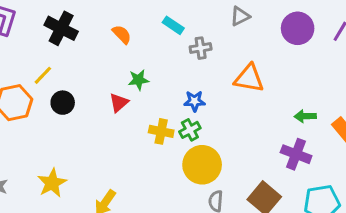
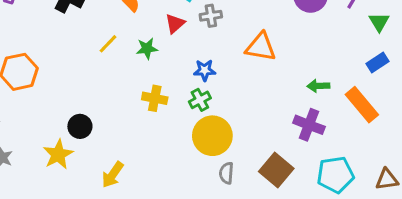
yellow line: (43, 75) -> (108, 44), moved
black circle: (63, 103) -> (80, 126), moved
red triangle: (119, 103) -> (175, 24), moved
yellow cross: (161, 131) -> (155, 98), moved

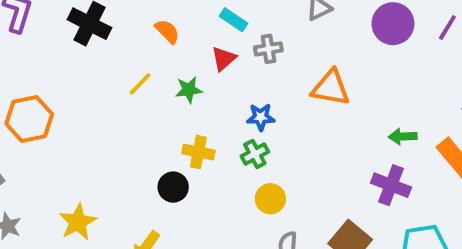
black circle: (80, 126) -> (173, 187), moved
yellow circle: (212, 136) -> (270, 199), size x0.6

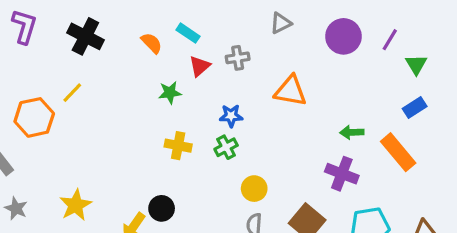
cyan rectangle: (233, 20) -> (188, 33), moved
yellow line: (140, 84) -> (72, 93), moved
black circle: (173, 187) -> (162, 208), moved
yellow circle: (270, 199) -> (254, 189), moved

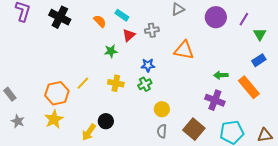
yellow line: (72, 93) -> (83, 83), moved
orange hexagon: (34, 117) -> (57, 93), moved

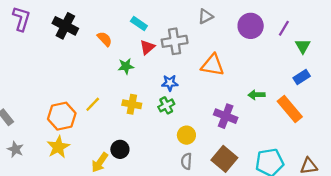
orange semicircle: (100, 21) -> (105, 39), moved
gray cross: (152, 30) -> (175, 41), size x1.5
purple cross: (215, 100) -> (226, 116), moved

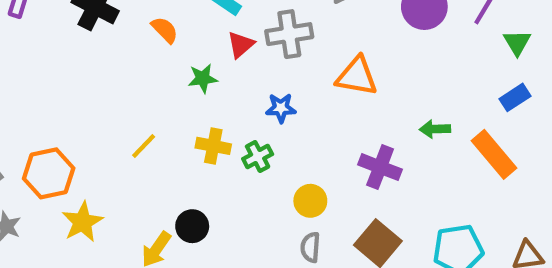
green cross: (166, 105) -> (258, 156), moved
orange hexagon: (62, 116) -> (49, 173), moved

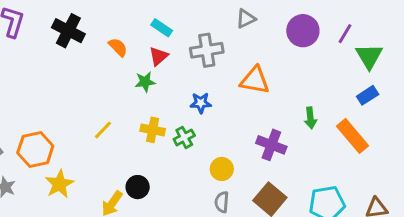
green triangle: (517, 43) -> (369, 56), size x1.4
red triangle: (241, 45) -> (159, 56), moved
green arrow: (435, 129) -> (310, 118), turned -95

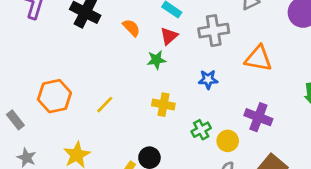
yellow line: (103, 130) -> (105, 105), moved
green cross: (184, 137) -> (201, 130), moved
purple cross: (271, 145) -> (258, 117), moved
orange hexagon: (35, 149) -> (54, 96), moved

